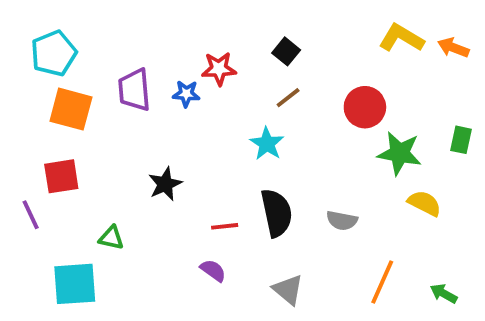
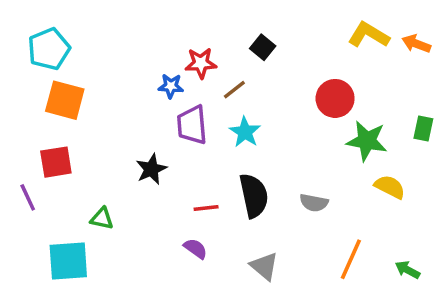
purple trapezoid: (134, 90) -> (192, 125), moved
brown line: (288, 98) -> (234, 90), moved

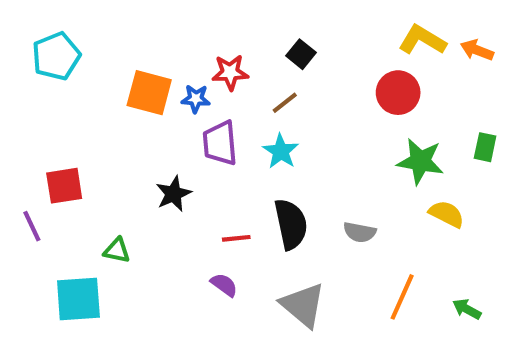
brown line: (234, 90) -> (285, 103), moved
red circle: (335, 98) -> (398, 93), moved
orange square: (65, 100) -> (149, 93), moved
gray triangle: (264, 266) -> (303, 305), size x1.4

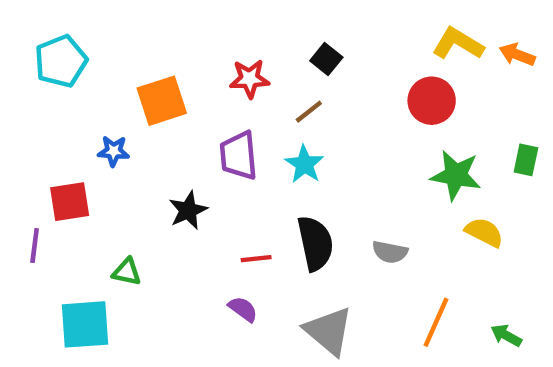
orange square: (149, 93) -> (162, 101), turned -33
blue star: (196, 99) -> (114, 151), moved
purple line: (32, 226) -> (35, 245), turned 32

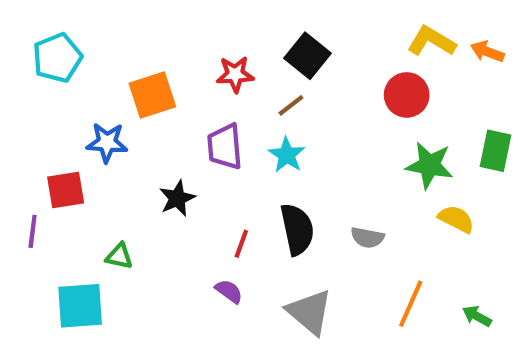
black square: (326, 59) -> (307, 56), size x1.5
blue star: (114, 151) -> (107, 142), size x1.4
green rectangle: (526, 160) -> (496, 151), size x1.4
red line: (256, 259) -> (241, 244), turned -64

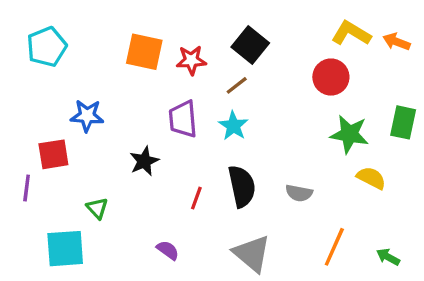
orange square: (152, 95) -> (144, 52), moved, turned 30
green triangle: (119, 256) -> (97, 208), turned 35
purple semicircle: (229, 291) -> (168, 250), moved

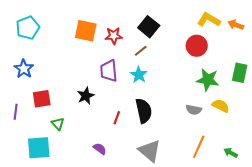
blue star: (87, 116) -> (24, 69), moved, turned 30
red square: (53, 154) -> (42, 99), moved
gray semicircle: (299, 193) -> (194, 110), moved

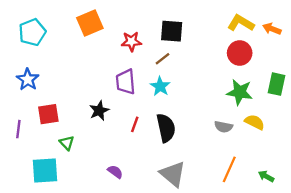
black square: (149, 27) -> (172, 31), turned -35
orange square: (86, 31) -> (90, 23), moved, turned -35
red circle: (197, 46) -> (240, 53), moved
red line: (117, 118) -> (135, 124), moved

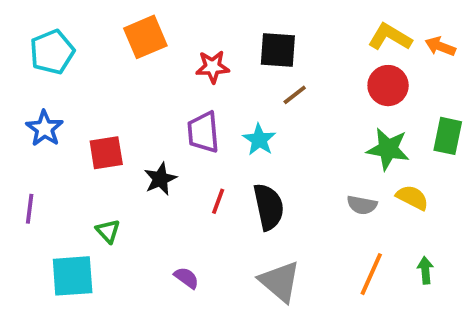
brown line: (162, 59) -> (295, 95), moved
red square: (48, 114) -> (106, 153), moved
green arrow: (266, 176) -> (425, 270), moved, turned 56

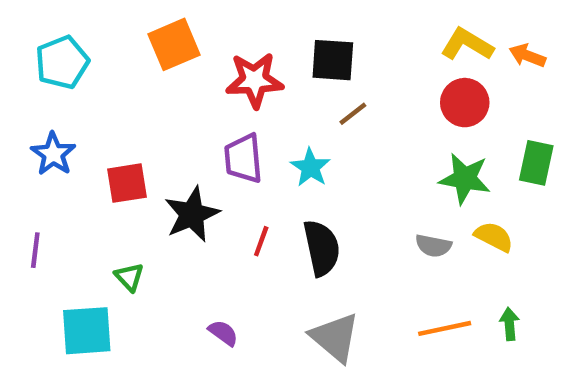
red star: (213, 67) -> (255, 80), size x1.4
black star: (160, 179) -> (192, 214), size x1.4
orange line: (371, 274) -> (445, 328), turned 54

